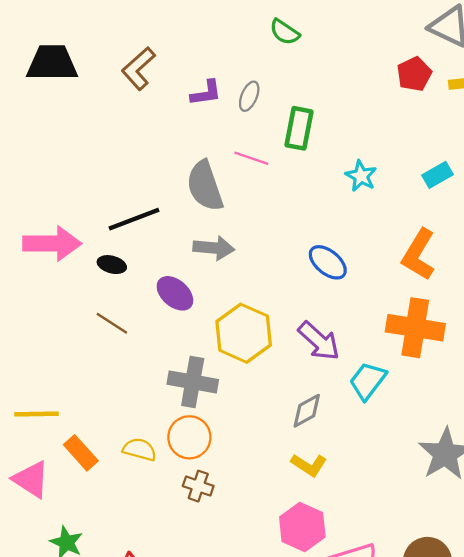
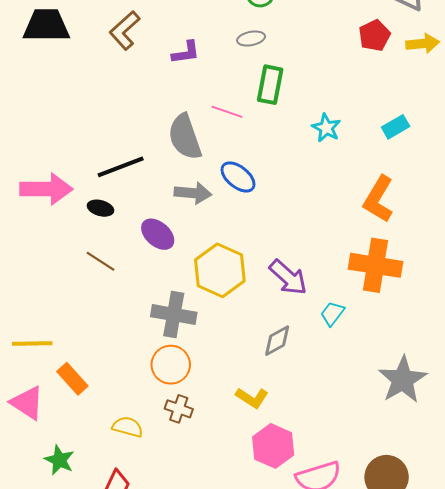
gray ellipse: (249, 96) -> (251, 38), moved, turned 56
blue ellipse: (328, 262) -> (238, 177), moved
cyan trapezoid: (368, 381) -> (332, 313), size x0.7
yellow semicircle: (140, 449) -> (128, 427), moved
yellow L-shape: (309, 465) -> (252, 398), moved

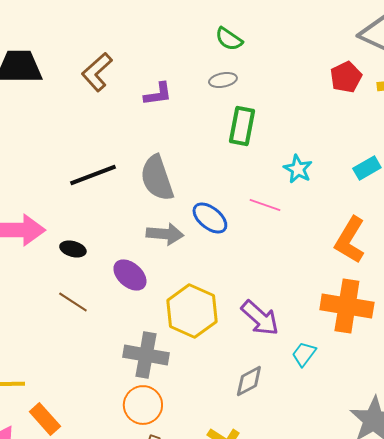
pink line: (227, 112) -> (265, 205), moved
black line: (121, 167) -> (93, 175), moved

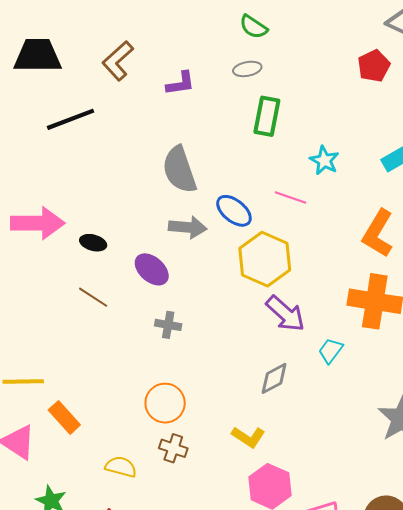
black line: (93, 175) -> (70, 119), moved
yellow hexagon: (192, 311) -> (265, 259), moved
gray cross: (146, 355) -> (168, 325), moved, size x0.6

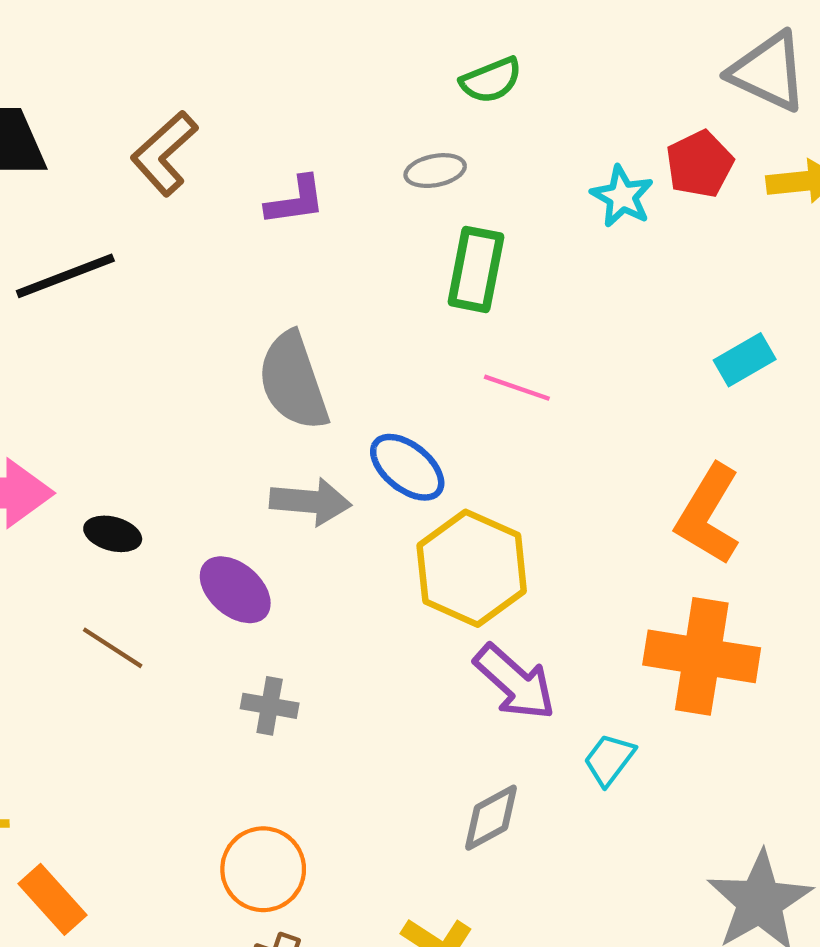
green semicircle: (253, 27) -> (491, 80), moved, turned -56
cyan star: (324, 160) -> (622, 196), moved
pink line: (290, 197) -> (517, 388), moved

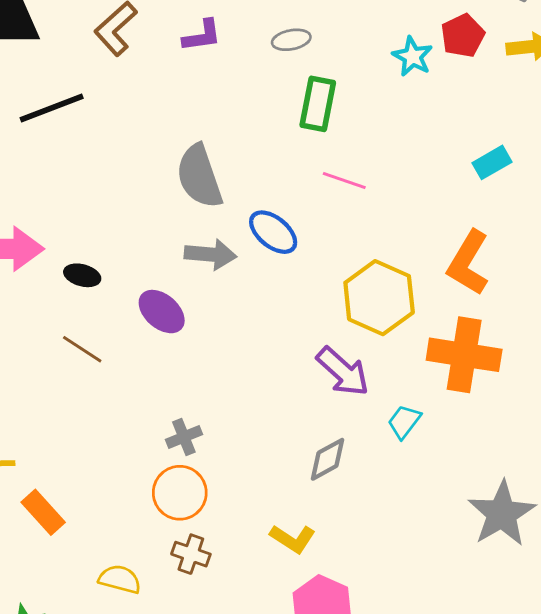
purple L-shape: (295, 201) -> (202, 36), moved
yellow hexagon: (472, 568) -> (379, 298), moved
gray cross: (270, 706) -> (184, 437), moved, turned -32

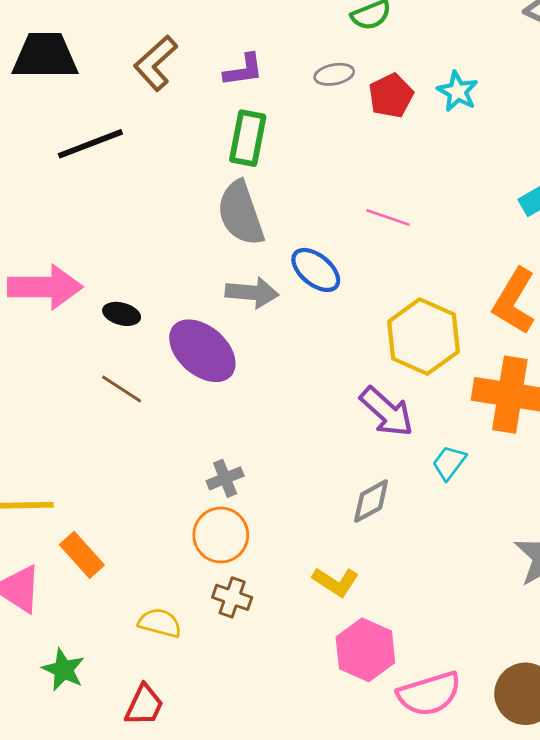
red pentagon: (463, 36) -> (391, 96), moved
green rectangle: (318, 104) -> (248, 138), moved
purple ellipse: (162, 312) -> (202, 351), size x1.4

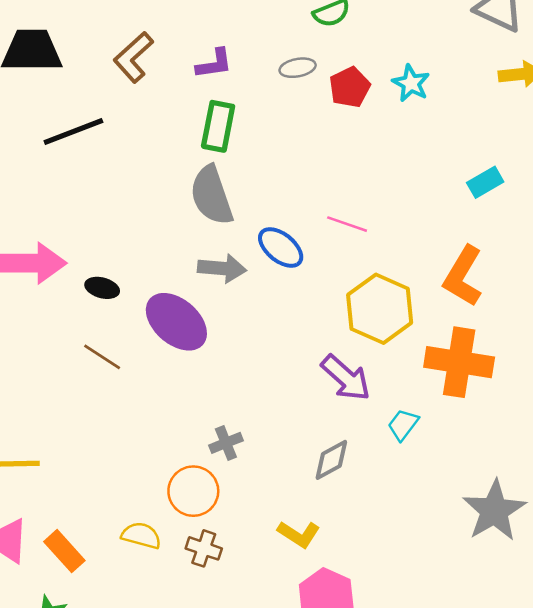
pink line: (388, 218) -> (347, 224), moved
gray cross: (225, 478) -> (226, 443), moved
orange rectangle: (82, 555) -> (64, 551), moved
yellow semicircle: (160, 623) -> (141, 535), moved

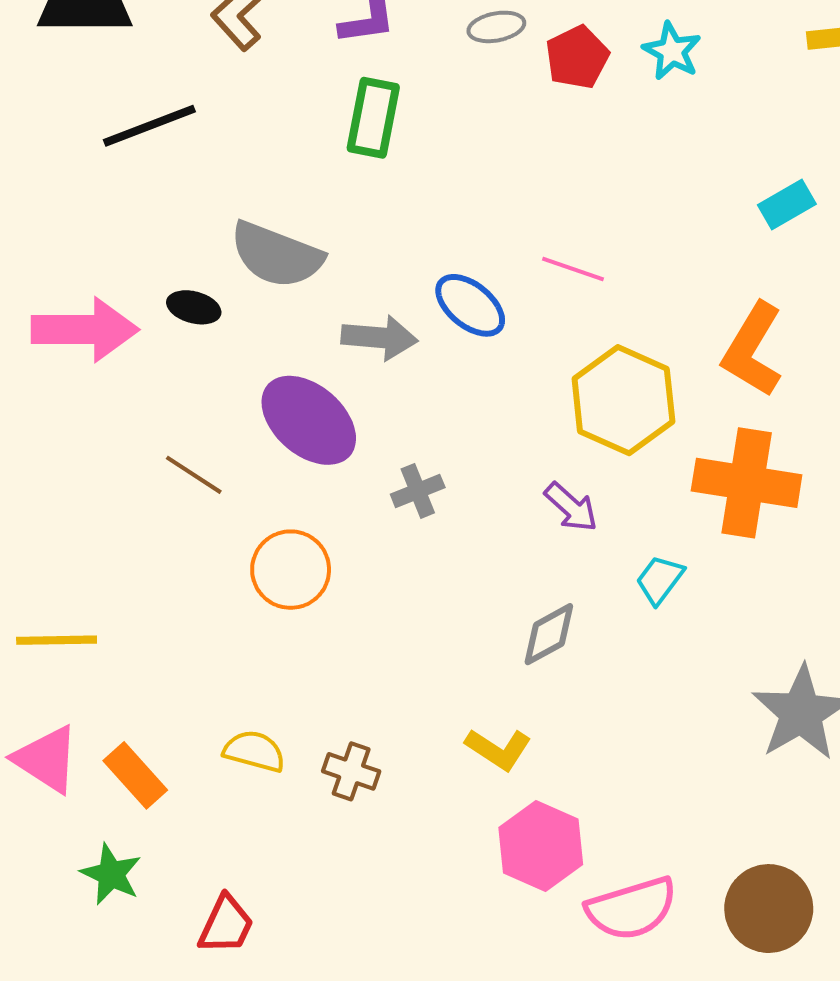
gray semicircle: (212, 195) -> (276, 255), moved, turned -50
black ellipse: (102, 288) -> (194, 307), moved
purple arrow: (346, 378) -> (571, 507), size x0.7
gray cross: (226, 443) -> (418, 491), moved
orange circle: (193, 491) -> (291, 570), moved

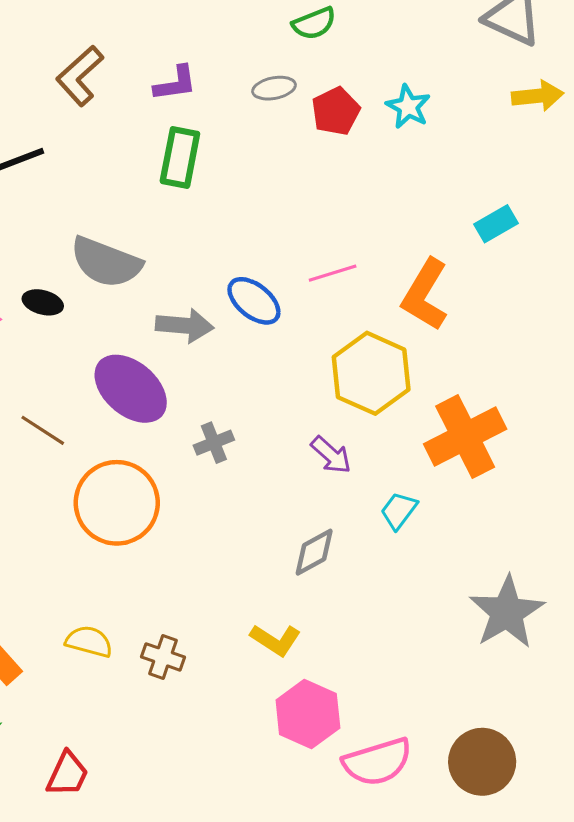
pink line: (573, 269) -> (333, 273), turned -36
orange L-shape: (753, 350) -> (425, 295), moved
orange cross: (747, 483) -> (465, 437), turned -36
orange circle: (291, 570) -> (117, 503), size x1.4

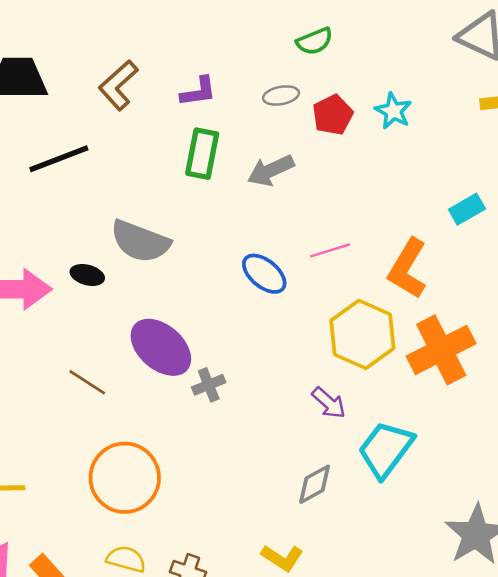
gray arrow: (185, 326) -> (271, 170), moved, turned 150
orange cross: (465, 437) -> (441, 350), moved
gray cross: (214, 443) -> (209, 385), moved
orange circle: (117, 503) -> (125, 478), moved
cyan trapezoid: (399, 511) -> (386, 449), size x1.8

